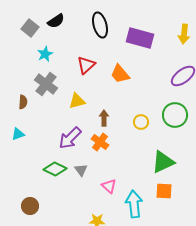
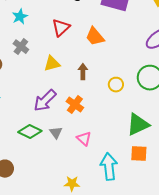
gray cross: (46, 84) -> (21, 47), size x0.7
brown arrow: (104, 118) -> (83, 72), moved
pink triangle: (109, 186) -> (84, 139), moved

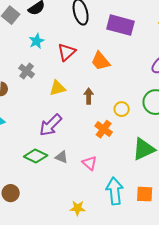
cyan star: (20, 17) -> (37, 41), moved
orange cross: (75, 105) -> (104, 129), moved
gray triangle: (56, 133) -> (62, 157), turned -32
orange square: (139, 154) -> (145, 194), moved

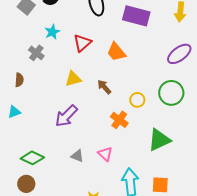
gray cross: (27, 71) -> (36, 53), moved
brown arrow: (89, 96) -> (104, 87), turned -42
green diamond: (36, 156) -> (32, 158), moved
gray triangle: (62, 157) -> (77, 156), moved

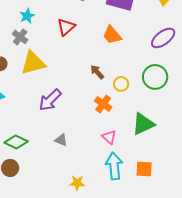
cyan star: (52, 32) -> (27, 16), moved
orange trapezoid: (116, 52) -> (112, 35), moved
yellow triangle: (73, 79) -> (33, 63), moved, size x1.5
brown arrow: (104, 87) -> (97, 72), moved
pink triangle: (105, 154) -> (109, 137), moved

